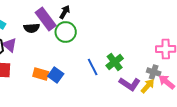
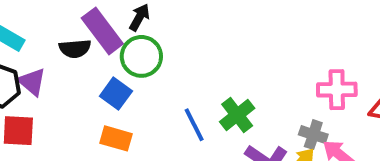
orange rectangle: (41, 74) -> (116, 138), moved
blue square: (56, 75) -> (116, 94), moved

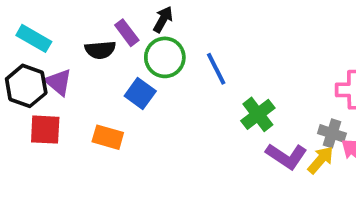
purple rectangle: (102, 31) -> (127, 33), size x0.6
blue line: (194, 125) -> (216, 69), moved
orange rectangle: (116, 138) -> (108, 137), moved

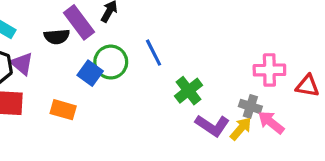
purple rectangle: (127, 33) -> (79, 22), size x1.5
green circle: (165, 57) -> (111, 62), moved

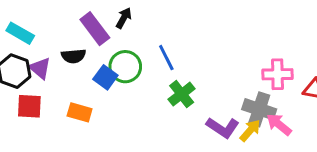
black semicircle: (57, 37) -> (74, 56), moved
green cross: (189, 91) -> (182, 94), moved
gray cross: (250, 106) -> (259, 109), size x1.5

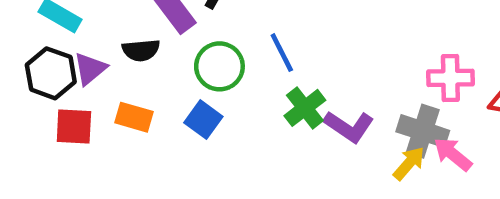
purple triangle: (40, 68) -> (90, 69), turned 40
blue square: (105, 77) -> (203, 120), moved
orange rectangle: (80, 112) -> (134, 117), moved
purple L-shape: (223, 128) -> (349, 126), moved

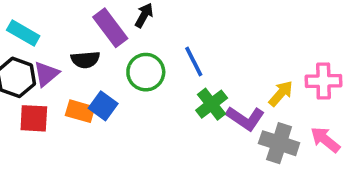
blue square: (203, 120) -> (103, 106), moved
gray cross: (423, 131) -> (279, 143), moved
yellow arrow: (409, 163) -> (281, 93), moved

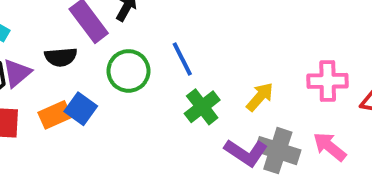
yellow arrow: (281, 93) -> (260, 97), moved
orange rectangle: (80, 111) -> (55, 115), turned -40
purple L-shape: (245, 118) -> (246, 153), moved

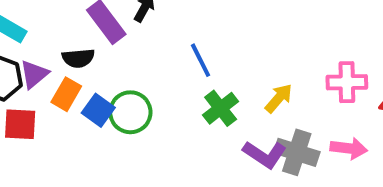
green circle: (128, 71) -> (130, 112), moved
orange rectangle: (55, 115) -> (66, 94), moved, turned -36
pink arrow: (330, 147) -> (349, 148), turned 148

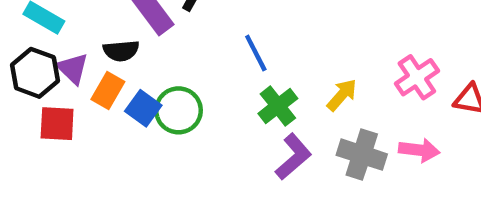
purple triangle: (34, 74) -> (73, 68), turned -36
pink cross: (347, 82) -> (417, 77), turned -33
purple L-shape: (265, 154) -> (293, 157), moved, turned -75

